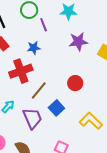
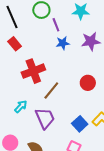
blue star: (34, 48) -> (63, 43), moved
blue square: (56, 108) -> (80, 124), moved

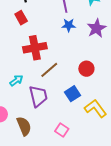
purple star: (91, 41) -> (97, 28), turned -30
blue square: (80, 124) -> (73, 94), moved

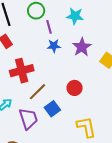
blue square: (73, 94) -> (52, 109), moved
yellow L-shape: (95, 108) -> (86, 127), turned 30

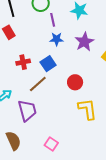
red cross: (22, 71) -> (23, 62), size x0.6
blue square: (52, 109) -> (48, 64), moved
yellow L-shape: (86, 127) -> (87, 109), moved

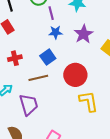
red cross: (23, 62) -> (15, 58), moved
red circle: (75, 82) -> (75, 75), size x1.5
brown line: (38, 84) -> (38, 78), turned 30

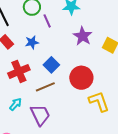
blue star: (56, 32) -> (32, 42), moved
red cross: (15, 58) -> (19, 71), size x1.5

